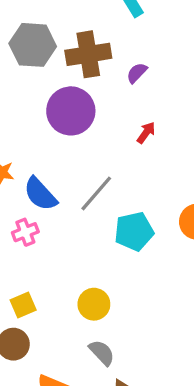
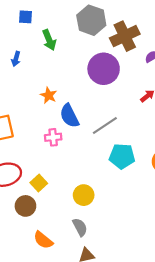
brown cross: (88, 54) -> (125, 36), turned -32
yellow square: (23, 305) -> (39, 183), turned -35

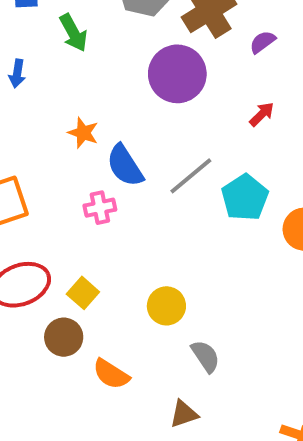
cyan pentagon: (122, 156) -> (245, 198), moved, turned -30
gray semicircle: (80, 227) -> (206, 356), moved
orange semicircle: (43, 240) -> (111, 374), moved

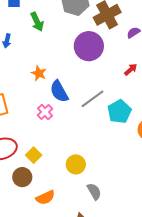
pink cross: (100, 208) -> (45, 112), turned -35
orange semicircle: (111, 374) -> (45, 198), turned -60

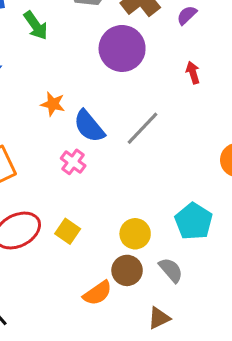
red arrow: (131, 70) -> (193, 73), turned -56
cyan pentagon: (119, 112) -> (194, 221), moved
brown circle: (22, 177) -> (127, 270), moved

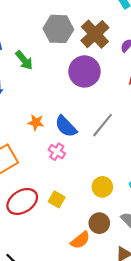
orange star: (53, 104) -> (36, 122), moved
yellow circle: (135, 234) -> (102, 187), moved

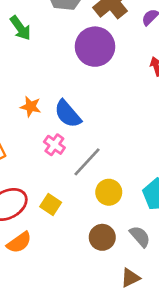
gray line: (103, 125) -> (87, 162), moved
orange semicircle: (80, 240) -> (19, 242), moved

